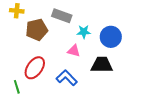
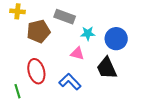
black trapezoid: (102, 65) -> (107, 68), turned -115
red ellipse: (35, 68) -> (36, 71), turned -50

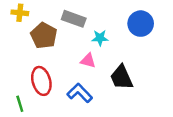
brown pentagon: (38, 31) -> (44, 36), turned -30
blue circle: (116, 39) -> (141, 24), moved

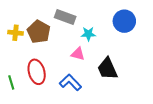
yellow cross: (20, 13) -> (15, 33), moved
green line: (20, 104) -> (11, 82), moved

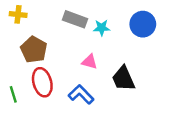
brown pentagon: (39, 32) -> (34, 50), moved
yellow cross: (15, 33) -> (18, 14), moved
cyan star: (88, 34) -> (102, 28), moved

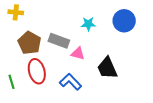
gray rectangle: (75, 19) -> (59, 41), moved

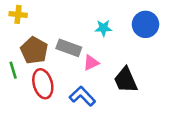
pink triangle: (78, 53) -> (91, 63), turned -40
green line: (12, 82) -> (13, 70), moved

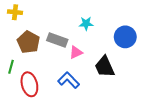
blue circle: (146, 24) -> (125, 37), moved
green line: (13, 70) -> (11, 67), moved, turned 32
red ellipse: (43, 84) -> (29, 84), moved

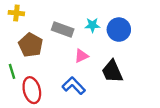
blue circle: (125, 37) -> (119, 30), moved
gray rectangle: (57, 40) -> (63, 30), moved
green line: (11, 67) -> (12, 71), turned -32

